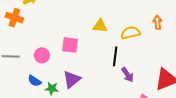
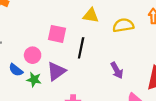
pink circle: (42, 55) -> (33, 55), moved
black line: (115, 56) -> (81, 48), moved

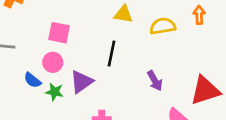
pink square: (57, 34) -> (59, 33), moved

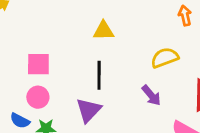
yellow semicircle: (163, 26) -> (165, 58), moved
purple triangle: (81, 82) -> (89, 110), moved

